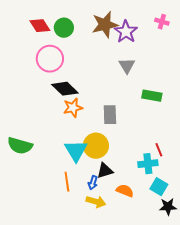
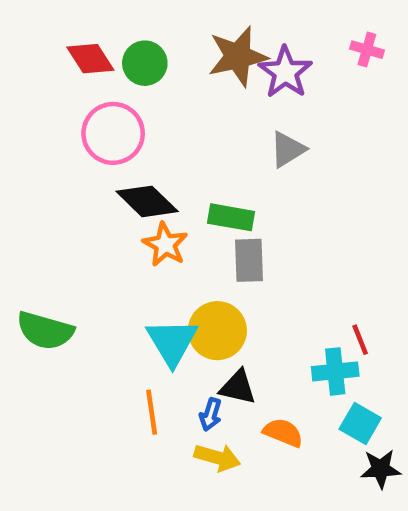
gray triangle: (127, 66) -> (288, 149), turned 30
green rectangle: (152, 96) -> (231, 217), moved
orange star: (73, 108) -> (165, 244), turned -30
black triangle: (105, 171) -> (238, 387), turned 30

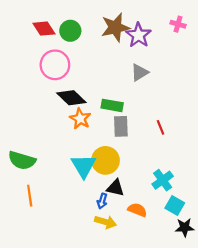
red line: (360, 340) -> (160, 127), moved
cyan cross: (335, 371) -> (163, 180), turned -30
orange line: (152, 412) -> (30, 196), moved

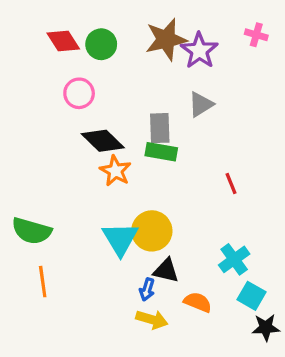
pink circle: (55, 65) -> (79, 93), size x0.7
gray rectangle: (121, 126) -> (160, 128), moved

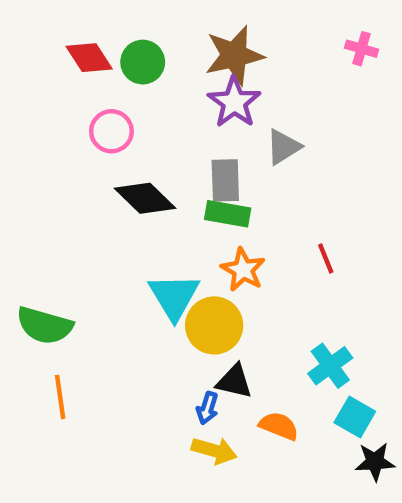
purple star: (199, 51) -> (234, 102), moved
orange star: (115, 171) -> (243, 270), moved
cyan triangle: (120, 239) -> (174, 296), moved

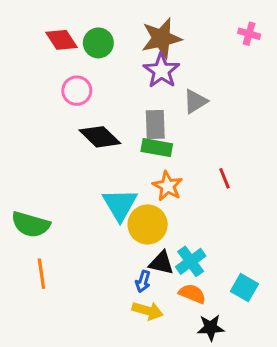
cyan cross: (330, 366) -> (191, 261), moved
black star: (375, 462) -> (211, 328), moved

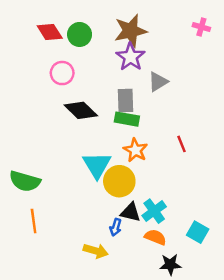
yellow arrow: (148, 311) -> (96, 251), moved

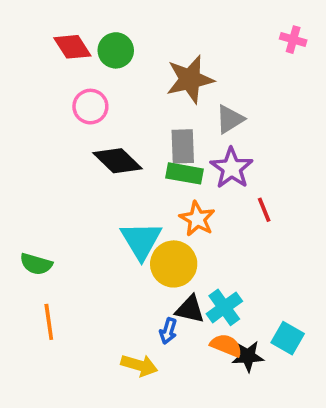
brown star: (131, 31) -> (190, 79), moved
purple star: (131, 57) -> (232, 168), moved
green semicircle: (25, 181) -> (36, 264), size x0.7
black star: (170, 265) -> (248, 356), moved

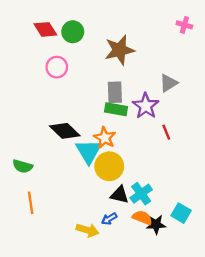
gray triangle: (230, 119) -> (168, 83), moved
black diamond: (118, 161) -> (65, 131), moved
orange star: (197, 219) -> (105, 138), moved
blue arrow: (168, 331) -> (109, 219), moved, turned 42

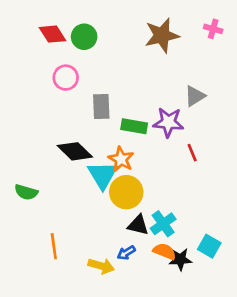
brown star: (119, 50) -> (162, 35), moved
gray rectangle: (115, 92) -> (101, 107), moved
purple star: (146, 106) -> (168, 122), turned -30
orange line: (31, 203) -> (54, 246), moved

